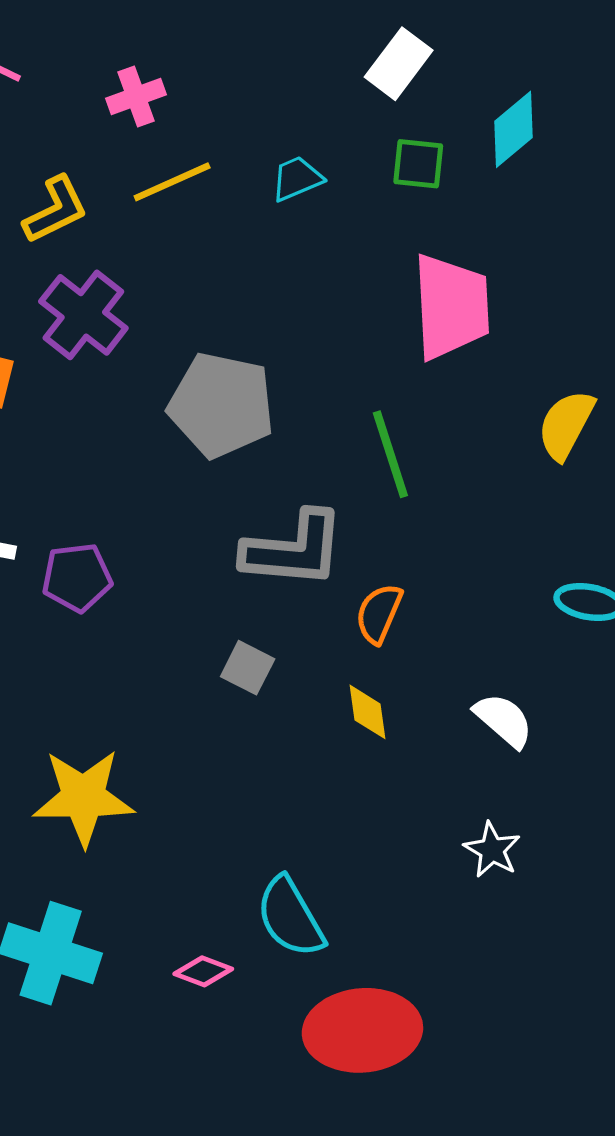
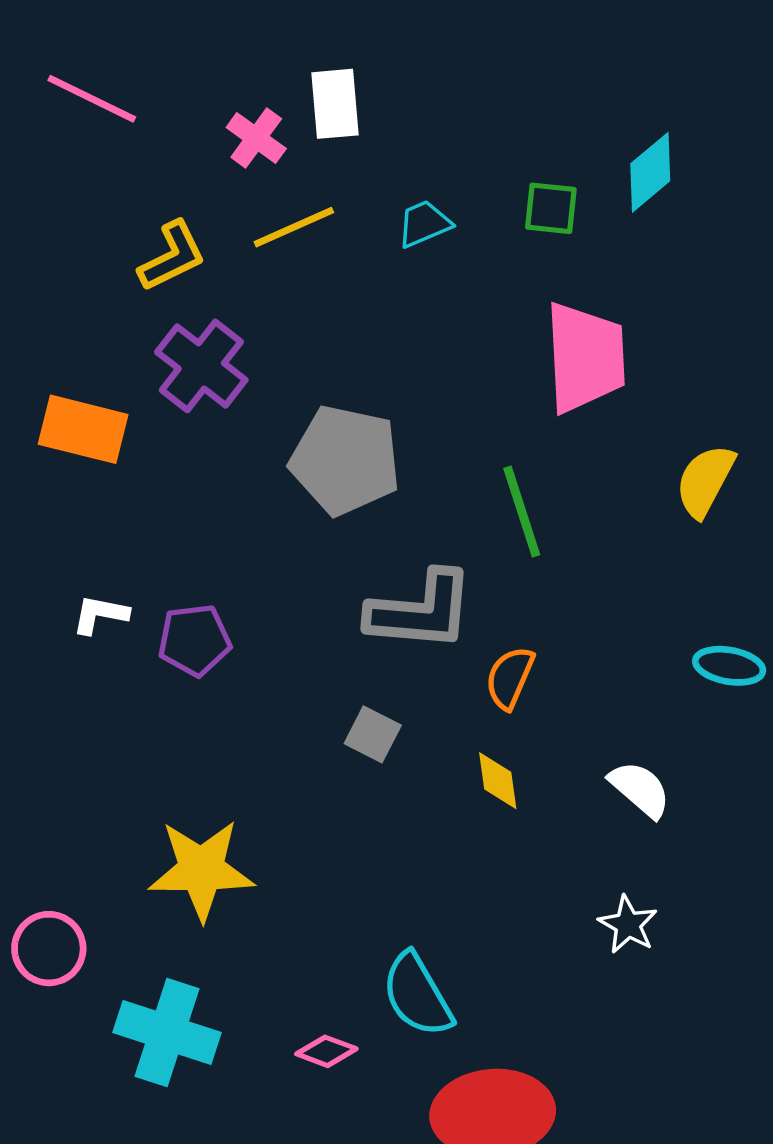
white rectangle: (399, 64) -> (335, 104), moved, turned -42
pink cross: (136, 97) -> (256, 138), turned -34

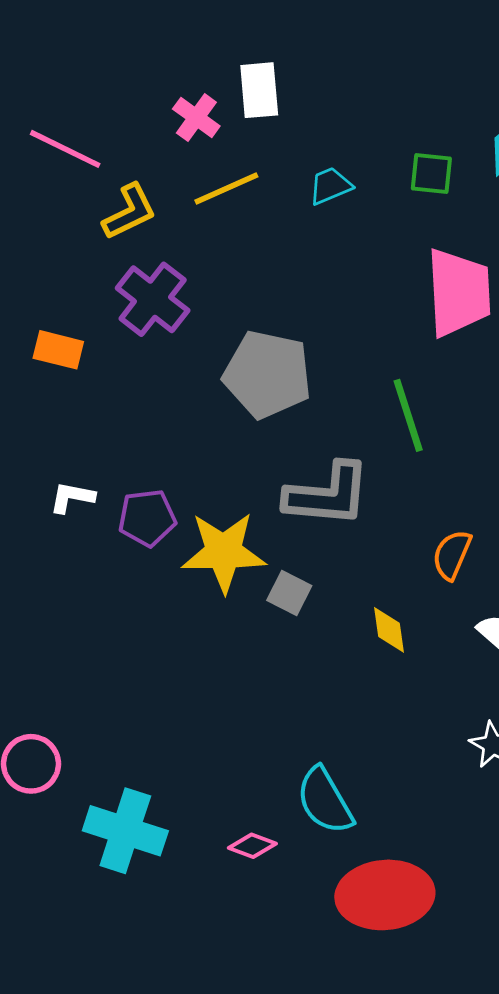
pink line: (92, 99) -> (65, 149), moved
orange rectangle: (83, 429) -> (58, 350), size x0.7
orange semicircle: (510, 678) -> (452, 555), moved
yellow star: (201, 870) -> (224, 552), moved

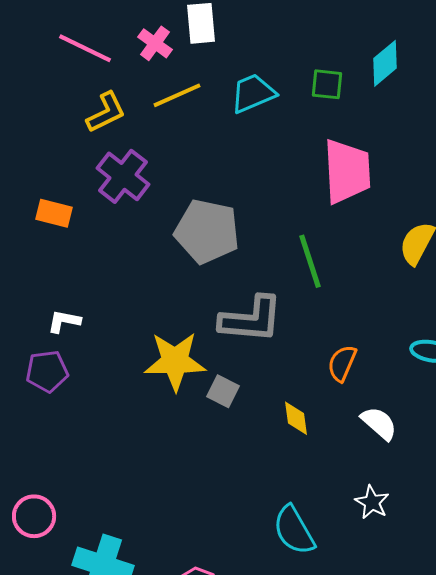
pink line: (65, 149) -> (85, 48), moved
cyan trapezoid: (330, 186) -> (253, 93), size x1.4
purple pentagon: (147, 518) -> (47, 371), moved
cyan semicircle: (325, 801) -> (294, 530), moved

